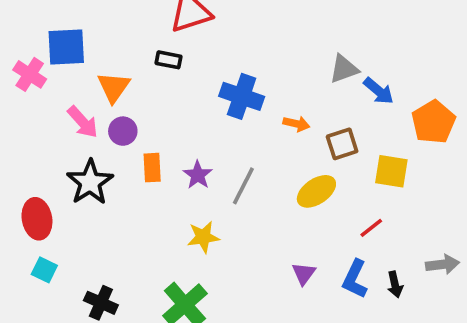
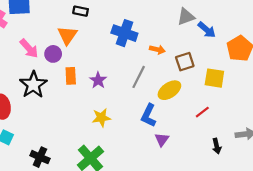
orange triangle: (114, 87) -> (67, 35), moved
gray line: (243, 186) -> (139, 77), moved
blue L-shape: (355, 279) -> (149, 115), moved

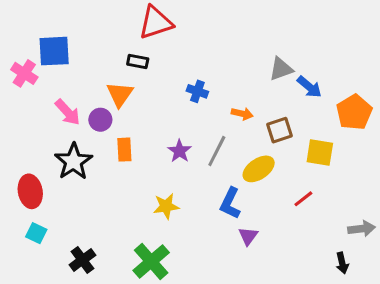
blue cross: (124, 33) -> (197, 91), size x0.6
purple star: (98, 80) -> (179, 151), moved
black arrow: (217, 146) -> (342, 263), moved
black cross: (40, 157) -> (82, 260), turned 30

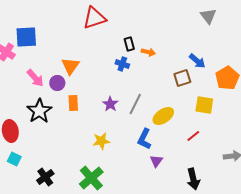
black rectangle: (138, 61) -> (129, 44), moved, turned 64
gray triangle: (281, 69) -> (208, 16), moved, turned -48
orange arrow: (242, 114) -> (148, 52), moved
brown square: (279, 130) -> (182, 78), moved
black arrow: (342, 263) -> (193, 179), moved, size x1.5

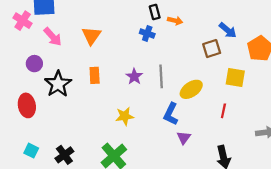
pink arrow: (35, 78) -> (53, 37), moved
purple circle: (57, 83) -> (34, 64), moved
gray line: (135, 104) -> (161, 76), turned -30
red line: (193, 136) -> (223, 111), turned -40
cyan square: (14, 159) -> (31, 151), moved

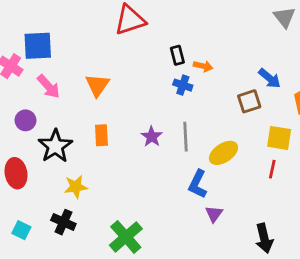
blue cross: (147, 33) -> (183, 85), moved
red line: (223, 111) -> (272, 169), moved
yellow star: (125, 116) -> (76, 187), moved
black cross: (64, 155) -> (63, 222), moved, turned -30

